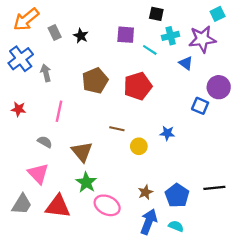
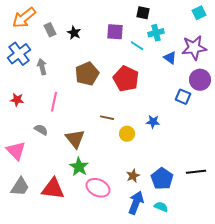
purple star: (202, 39) -> (194, 48), moved
red pentagon: (138, 86) -> (126, 79), turned -30
pink triangle: (38, 174) -> (16, 151), moved

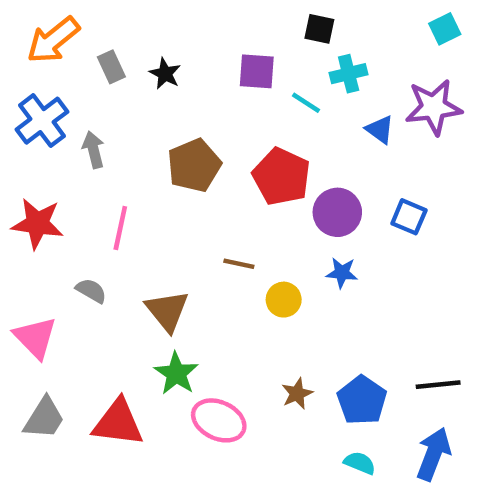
purple circle: (200, 80) -> (337, 212), moved
red star: (17, 100) -> (38, 224), size x1.6
blue arrow: (136, 203) -> (434, 454), moved

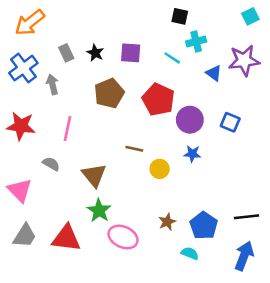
gray rectangle: (111, 67) -> (66, 53), moved
purple square: (257, 71) -> (131, 53), moved
black star: (165, 74) -> (95, 53), moved
cyan semicircle: (360, 463) -> (190, 253), moved

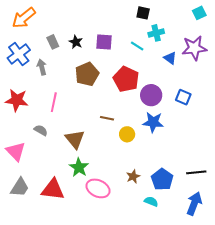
blue star: (192, 154) -> (153, 122), size x1.5

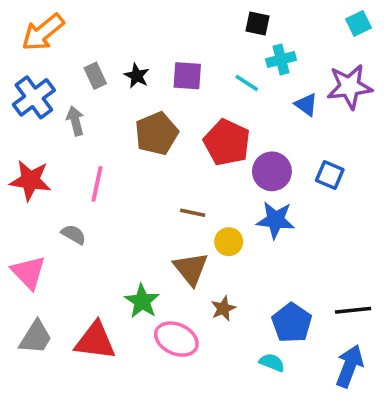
brown triangle: (75, 139) -> (191, 269), moved
brown star: (133, 176) -> (223, 308), moved

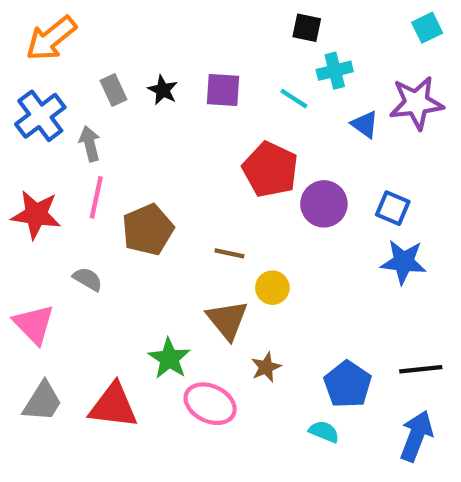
brown pentagon: (157, 133) -> (148, 230), moved
pink line: (97, 184) -> (96, 197), moved
blue star: (276, 220) -> (403, 262), moved

